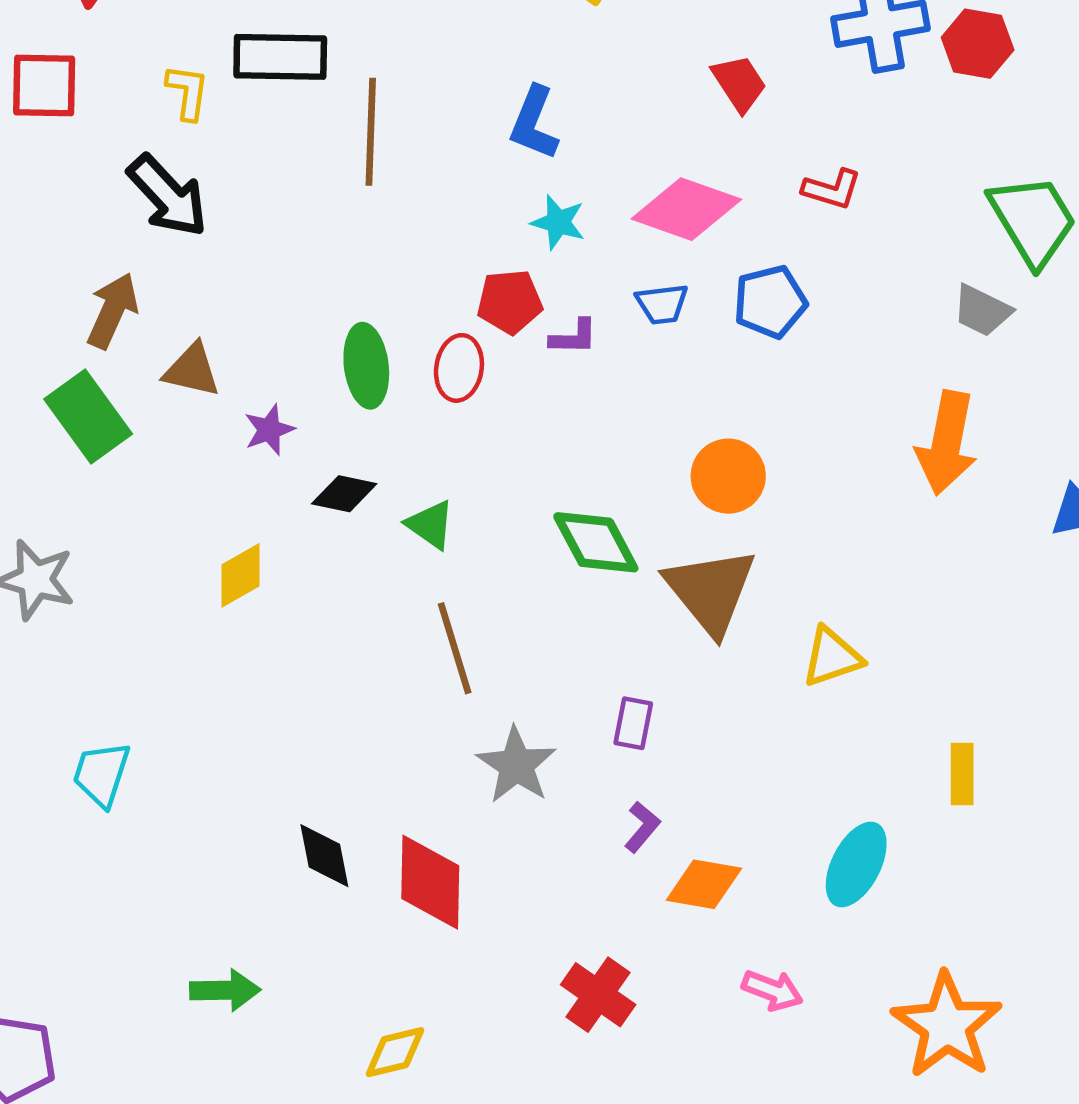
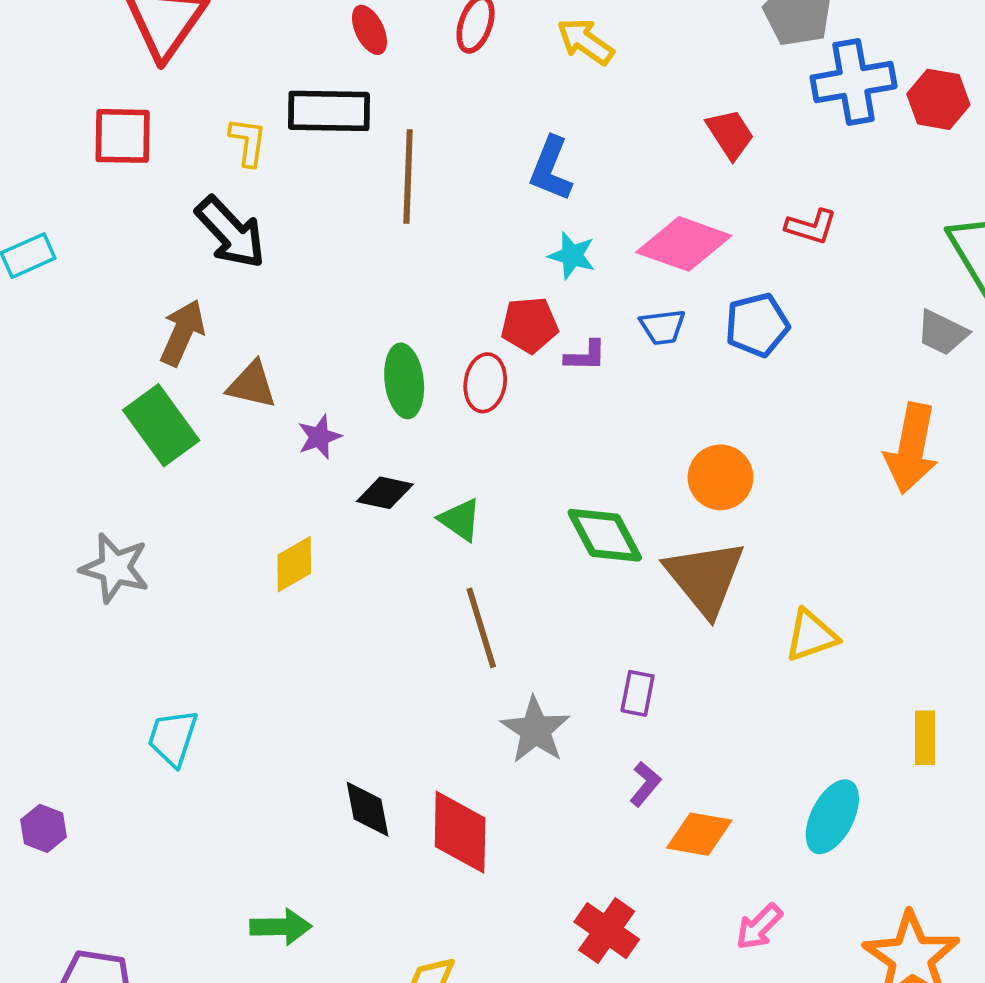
pink arrow: (772, 990) -> (759, 927), turned 114

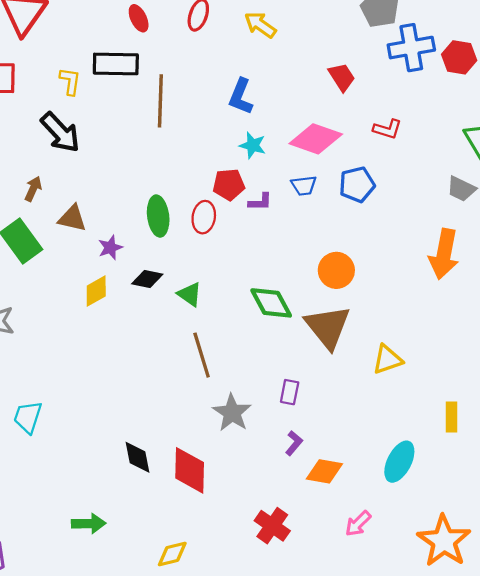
brown arrow: (182, 333) -> (33, 189), size x0.7
yellow diamond: (294, 564) -> (96, 291), moved

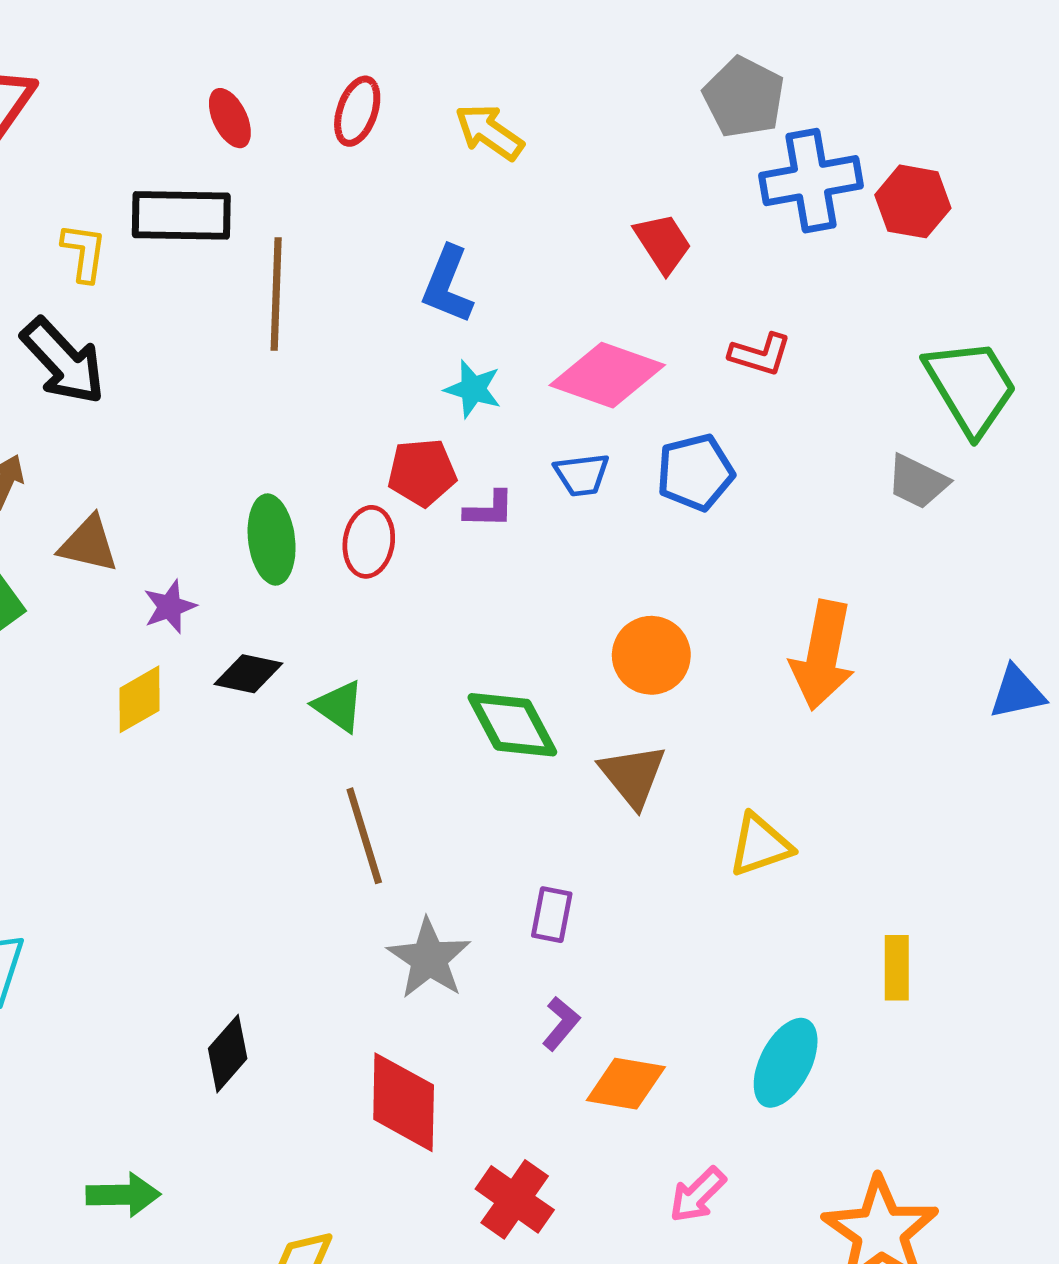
orange arrow: (444, 254) -> (823, 655), moved
brown triangle: (328, 327) -> (633, 776), size x0.7
black diamond: (137, 457) -> (228, 1054), turned 52
red diamond: (190, 470) -> (404, 1102), moved

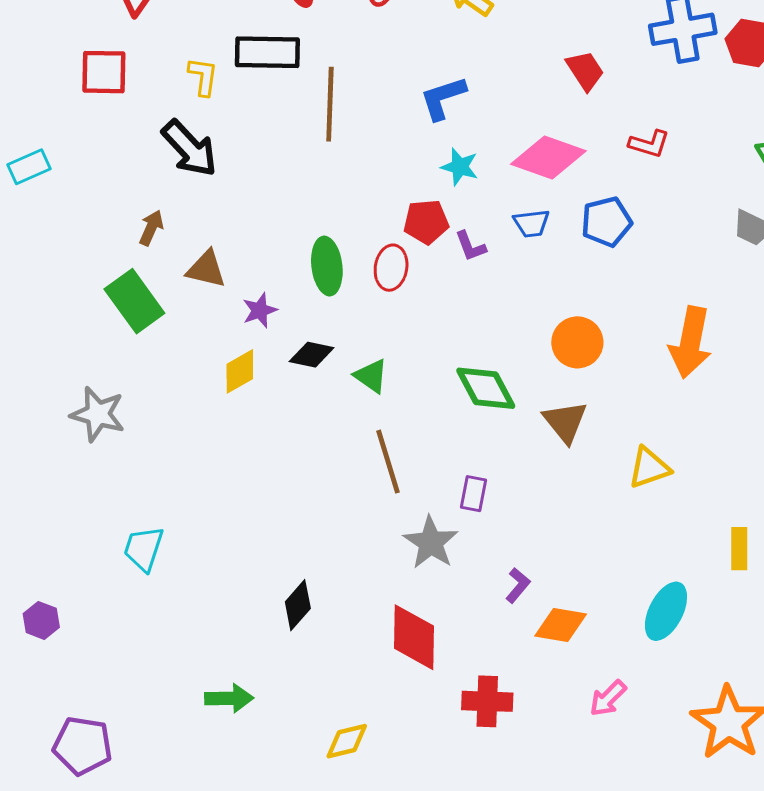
blue L-shape: (448, 285) -> (443, 98), turned 50
purple L-shape: (489, 509) -> (470, 246), turned 68
purple rectangle: (552, 915) -> (474, 494), moved
red cross: (515, 1199) -> (487, 701), turned -33

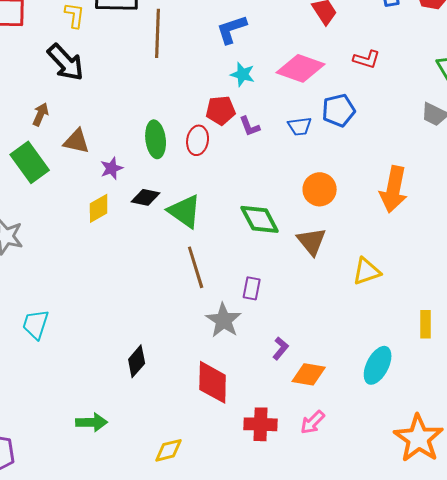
blue trapezoid: (532, 223) -> (300, 126), moved
green triangle: (371, 376) -> (185, 211), size x1.5
pink arrow: (608, 698) -> (313, 422), moved

